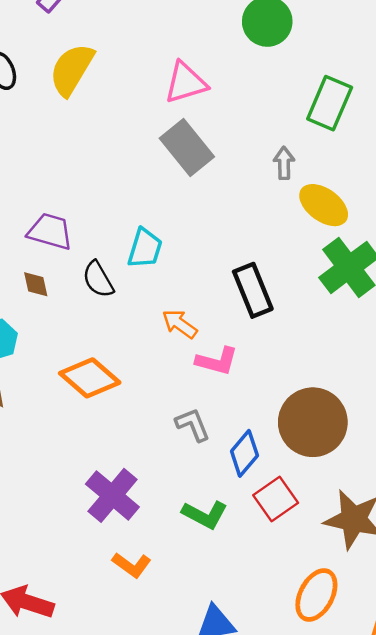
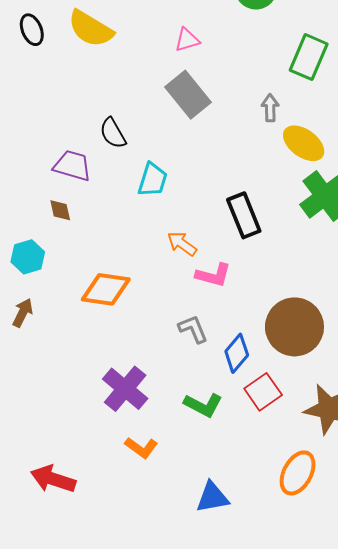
yellow semicircle: (72, 70) -> (91, 29), turned -90
pink triangle: (186, 83) -> (187, 40), size x0.7
black semicircle: (98, 279) -> (113, 133), moved
orange diamond: (90, 378) -> (106, 289), turned -33

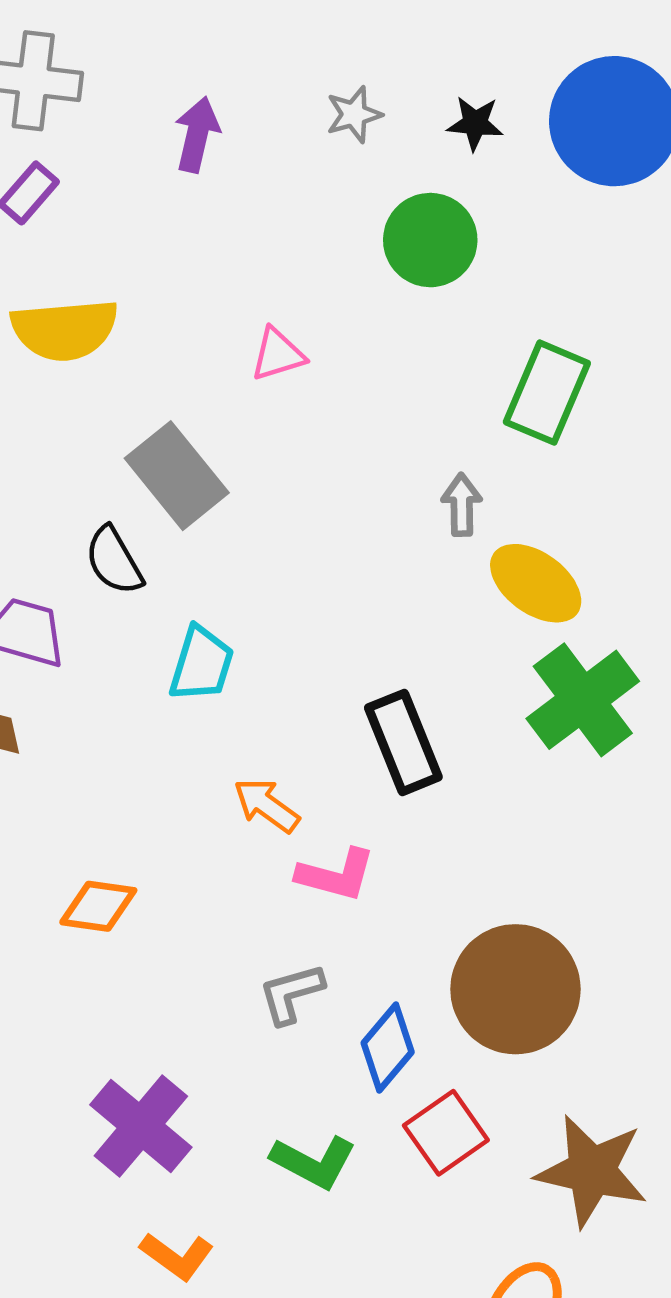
yellow semicircle: (91, 29) -> (65, 330), turned -36
gray rectangle: (188, 95) -> (177, 476), moved
orange diamond: (106, 289) -> (98, 906), size x0.7
gray L-shape: (193, 329) -> (291, 994), turned -84

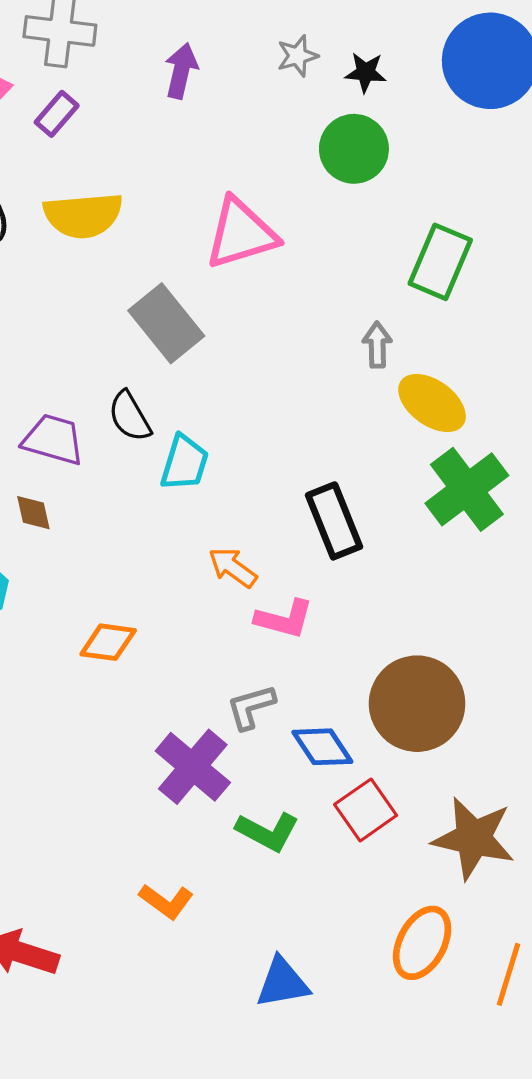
black star: (475, 123) -> (366, 72), moved
pink triangle: (278, 354) -> (241, 234), size x1.8
black semicircle: (114, 561) -> (130, 416), moved
blue diamond: (388, 1048) -> (322, 747), turned -74
purple cross: (141, 1126) -> (193, 767), moved

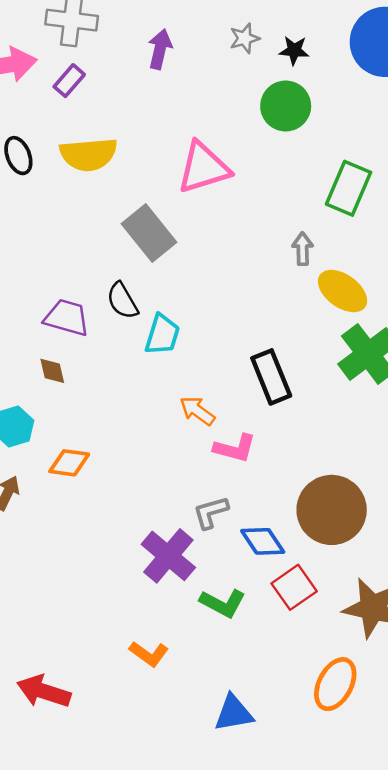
orange diamond: (108, 642) -> (69, 463), moved

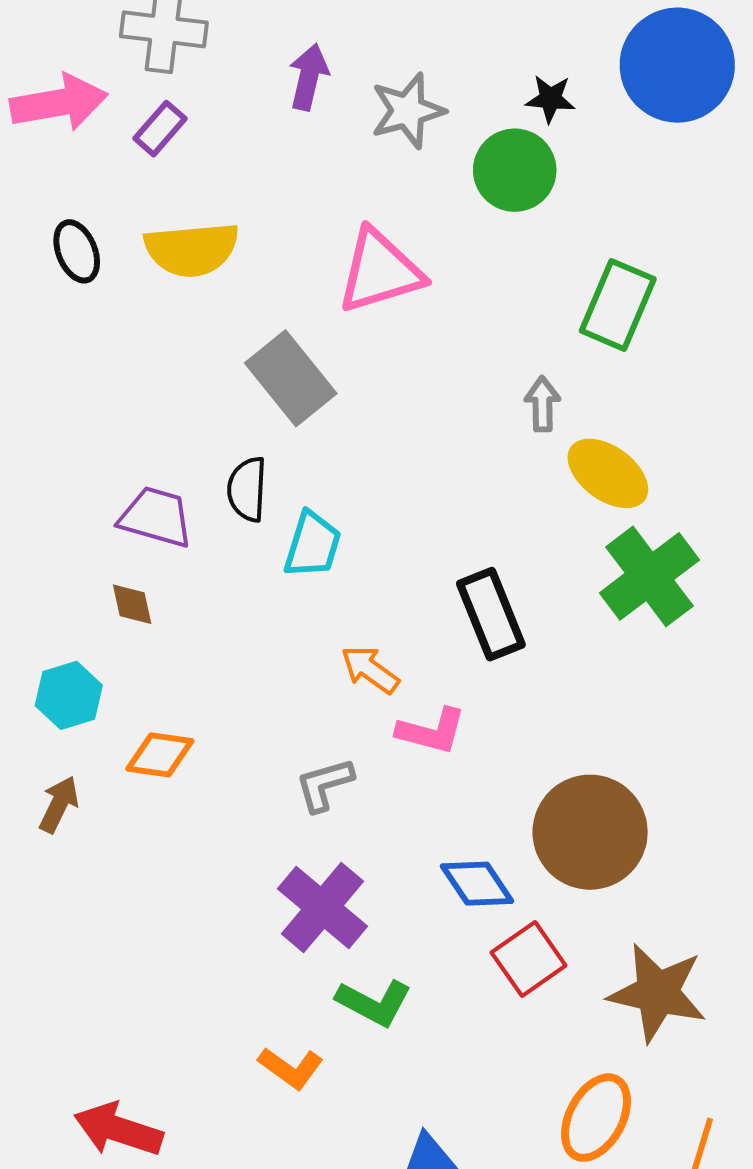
gray star: (245, 38) -> (408, 111), moved, size x1.5
black star: (294, 50) -> (550, 99), moved
black semicircle: (122, 301) -> (247, 489), turned 33
gray L-shape: (211, 512) -> (324, 785), moved
green L-shape: (223, 603) -> (374, 1003), moved

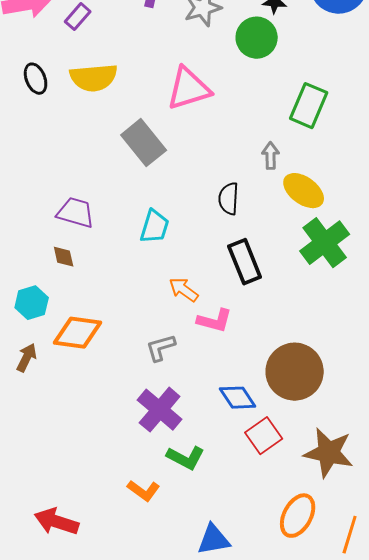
black semicircle: (247, 489) -> (229, 199), moved
orange diamond: (160, 755) -> (78, 333), size x1.4

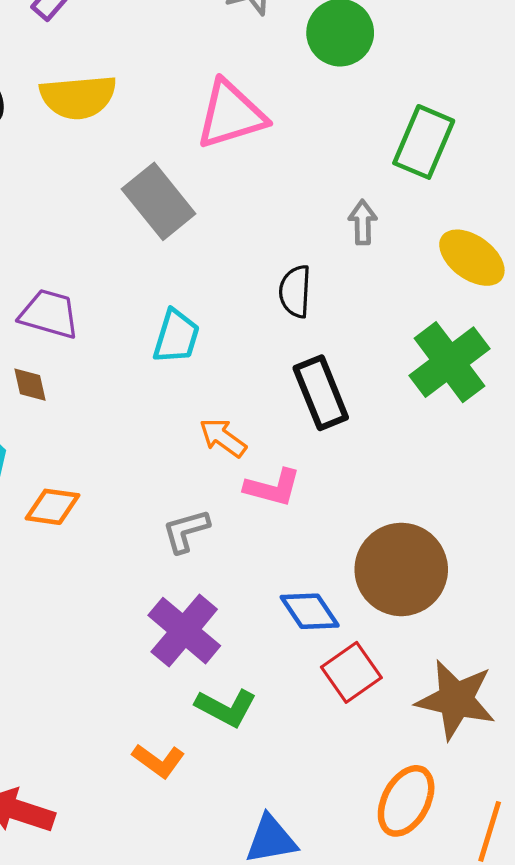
yellow ellipse: (304, 191) -> (472, 258), moved
orange diamond: (78, 333) -> (52, 507), size x0.7

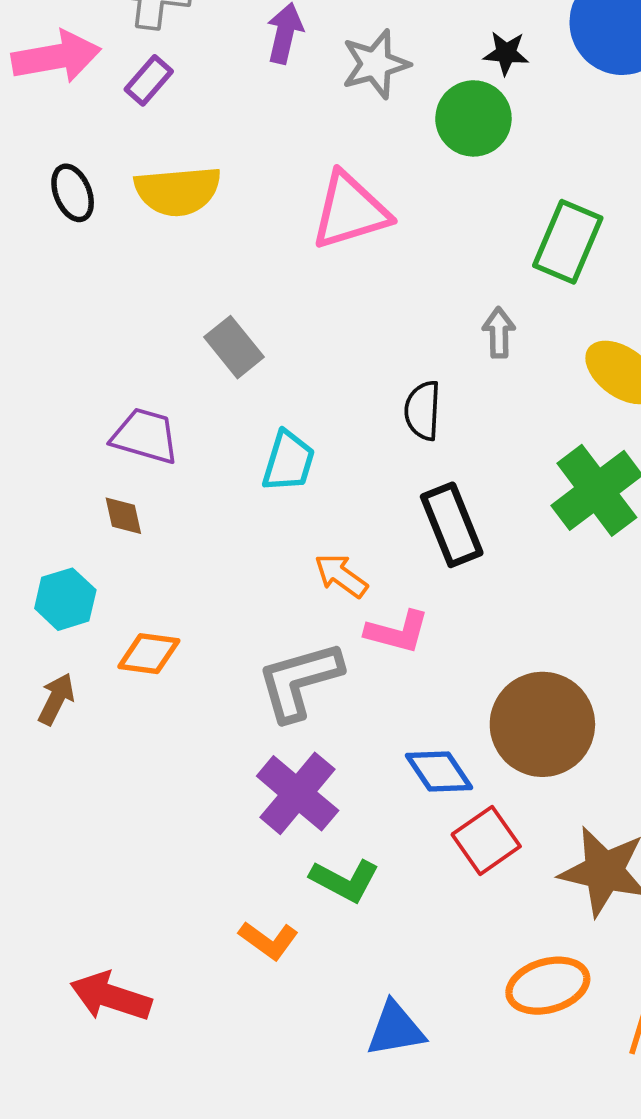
gray rectangle: (159, 201) -> (234, 347), moved, size x0.7
gray L-shape: (186, 531) -> (299, 681), size x1.6
orange ellipse: (406, 801) -> (548, 986), turned 46

